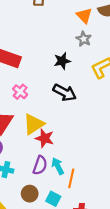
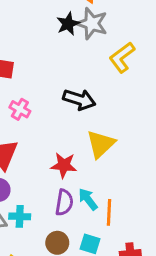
gray star: (84, 39) -> (92, 24), size x1.5
black star: (62, 61) -> (68, 24), moved
yellow triangle: (34, 124) -> (101, 144), moved

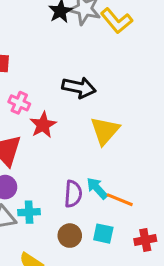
yellow L-shape: (122, 57) -> (117, 21), moved, turned -88
red star: (64, 165) -> (43, 125), moved, turned -30
orange line: (109, 212) -> (120, 200), turned -65

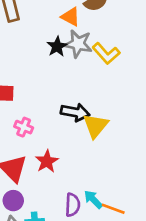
red star: (43, 125) -> (47, 161), moved
yellow triangle: (105, 131) -> (96, 126), moved

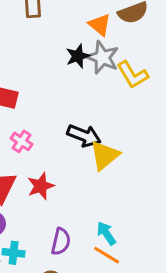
cyan arrow: (93, 199) -> (106, 233), moved

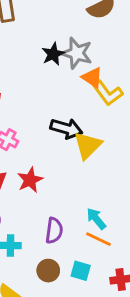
orange triangle: (100, 25) -> (92, 78), moved
yellow L-shape: (133, 75) -> (108, 93), moved

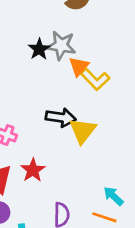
orange triangle: (92, 78) -> (79, 66), turned 45
cyan arrow: (96, 219) -> (113, 196), moved

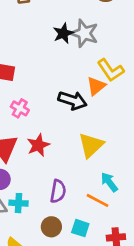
orange triangle: (79, 66) -> (96, 86), moved
yellow triangle: (83, 131) -> (91, 145), moved

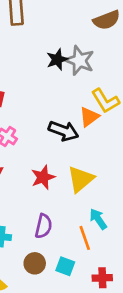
red star: (38, 145) -> (43, 177), moved
orange line: (97, 200) -> (85, 238), turned 40

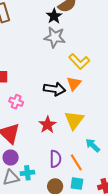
black star: (57, 59) -> (54, 16), moved
orange triangle: (89, 117) -> (74, 84), moved
orange line: (85, 238) -> (76, 162), moved

